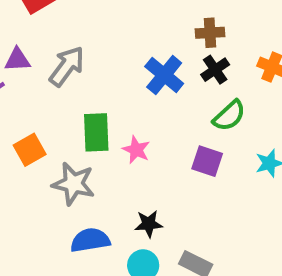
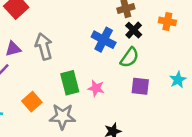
gray arrow: (67, 66) -> (44, 47), turned -40
green semicircle: (229, 116) -> (129, 57), moved

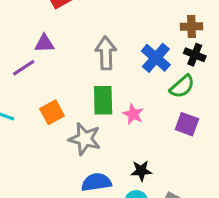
black cross: (134, 30) -> (195, 55), turned -35
gray arrow: (44, 47) -> (106, 53), moved

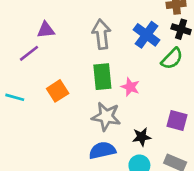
purple square: (187, 124) -> (177, 120), moved
gray star: (85, 139) -> (106, 116), moved

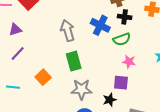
purple triangle: (46, 30) -> (15, 30), moved
green semicircle: (172, 59) -> (122, 39), turned 36
pink star: (130, 87) -> (129, 62), moved
purple square: (177, 120) -> (121, 83), moved

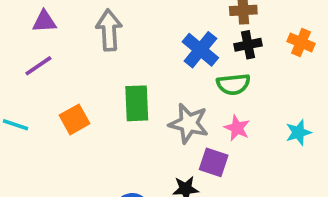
black cross: (125, 17) -> (248, 45), turned -32
gray arrow: (68, 31) -> (109, 30), moved
gray star: (81, 89) -> (189, 123), moved

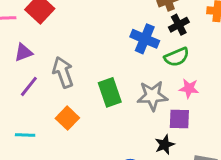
gray arrow: (109, 30) -> (63, 72), moved

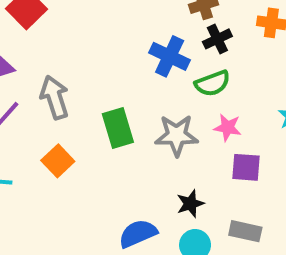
purple square: (179, 119) -> (246, 167), moved

